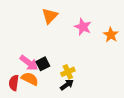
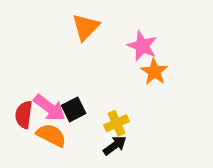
orange star: (111, 35) -> (154, 72), moved
red semicircle: (14, 83) -> (24, 115), moved

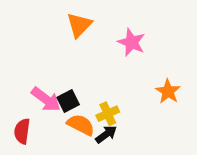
orange star: (154, 72) -> (168, 91), moved
red semicircle: (24, 115) -> (22, 131), moved
orange semicircle: (51, 135) -> (81, 125), moved

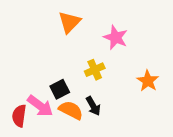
pink arrow: (46, 99) -> (40, 106), moved
yellow cross: (108, 114) -> (95, 70), moved
black arrow: (106, 134) -> (93, 106), moved, turned 96

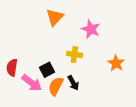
yellow cross: (95, 70) -> (74, 54), turned 32
orange semicircle: (71, 110) -> (56, 86), turned -90
red semicircle: (19, 116) -> (12, 68), moved

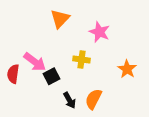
pink arrow: (32, 83) -> (35, 62), moved
black arrow: (73, 83) -> (70, 100), moved
orange semicircle: (56, 86) -> (93, 99), moved

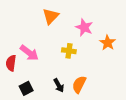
orange star: (127, 69) -> (108, 43), moved
black square: (52, 76) -> (26, 88), moved

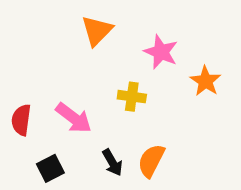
pink arrow: (29, 53) -> (74, 118), moved

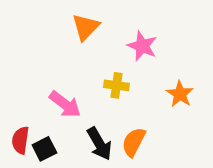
orange star: (206, 81) -> (180, 94), moved
red semicircle: (21, 120) -> (20, 140), moved
black arrow: (112, 163) -> (99, 144), size x1.4

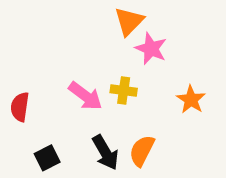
orange triangle: (86, 27) -> (129, 21), moved
pink arrow: (65, 104) -> (85, 96), moved
red semicircle: (20, 140) -> (20, 107), moved

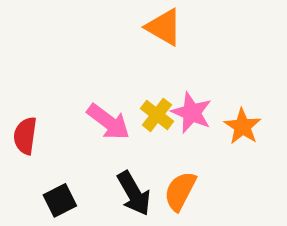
orange triangle: (129, 21) -> (164, 27), turned -44
pink star: (151, 49) -> (192, 113), moved
yellow cross: (124, 90) -> (157, 115), turned 30

